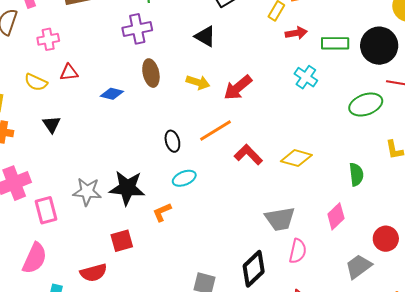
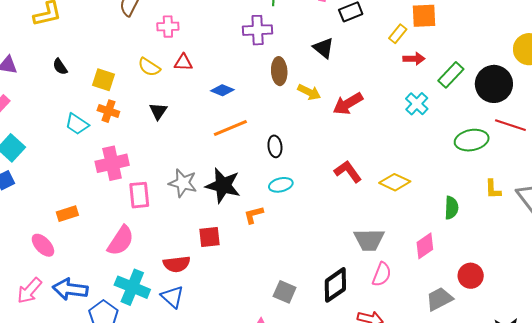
green rectangle: (335, 43) -> (451, 75), turned -56
brown ellipse: (151, 73) -> (279, 71), moved
orange line: (216, 130) -> (230, 128), moved

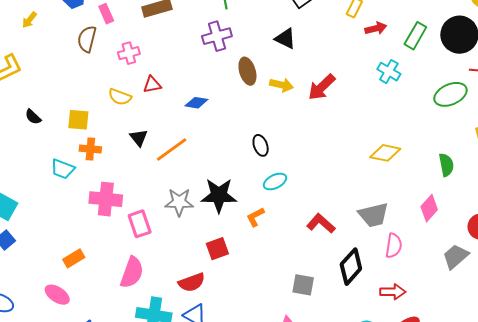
orange line: (230, 128) -> (172, 149), moved
pink cross: (112, 163) -> (106, 199), turned 32
red L-shape: (348, 172) -> (321, 223), moved

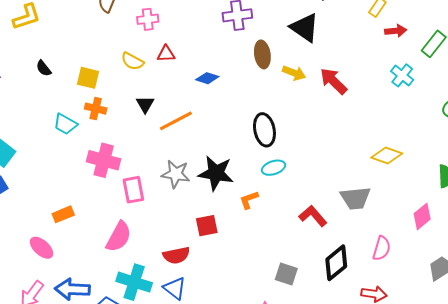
black triangle: (285, 38) -> (305, 28), size x1.4
red arrow: (322, 87) -> (334, 81), turned 80
black ellipse: (261, 145) -> (264, 130), size x1.5
gray trapezoid: (374, 215) -> (355, 198), moved

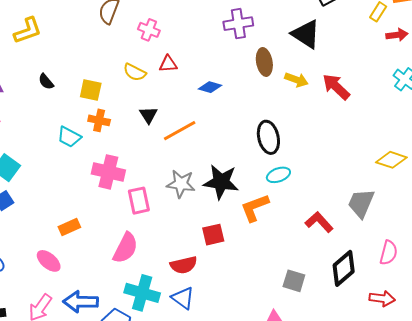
pink cross: (148, 19) -> (149, 30), turned 30
gray trapezoid: (355, 198) -> (361, 203), turned 120
orange L-shape: (249, 200) -> (255, 208), size x1.5

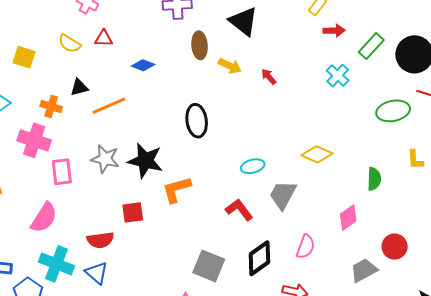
red arrow: (336, 87) -> (269, 77), size x0.6
black triangle: (148, 115) -> (79, 87), turned 42
orange cross: (99, 120) -> (51, 107), moved
cyan ellipse: (278, 175) -> (253, 166), moved
gray square: (294, 281) -> (209, 266), size x1.4

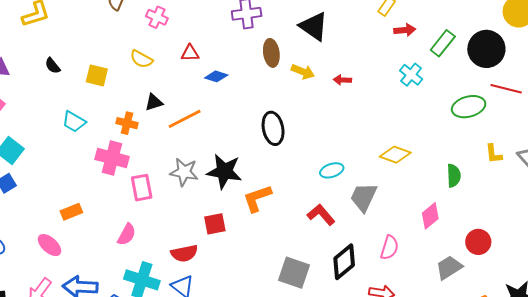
red triangle: (104, 38) -> (190, 53), moved
red arrow: (269, 77) -> (342, 80), turned -42
pink semicircle: (44, 218) -> (127, 234), size x0.7

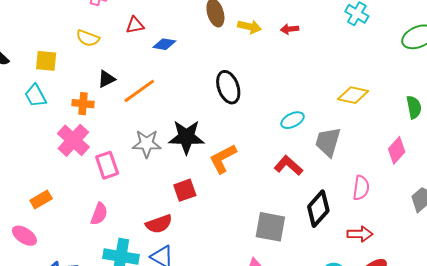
cyan trapezoid: (74, 122) -> (35, 96), moved, turned 40
pink cross: (112, 158) -> (73, 140), turned 36

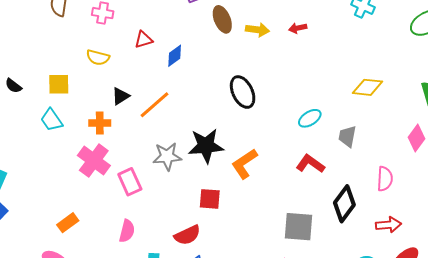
blue diamond: (164, 44) -> (175, 56), turned -40
gray trapezoid: (328, 142) -> (347, 136), size x0.7
red square: (185, 190) -> (210, 199), turned 30

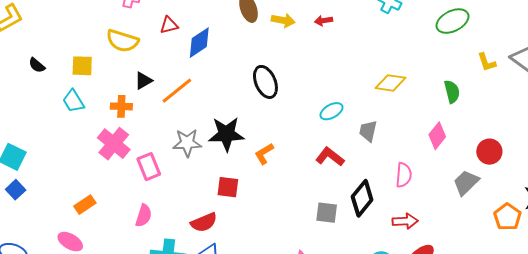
blue diamond: (175, 56) -> (199, 43), size x1.4
yellow semicircle: (98, 57) -> (122, 41), size x1.4
orange L-shape: (244, 164) -> (264, 154), size x0.7
gray square: (299, 227) -> (327, 213), moved, size x0.7

